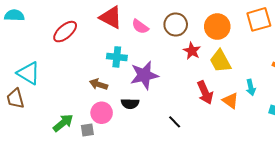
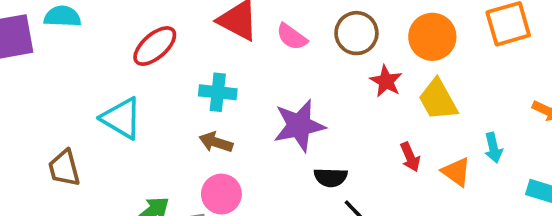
cyan cross: (117, 57) -> (218, 92), moved
cyan triangle: (29, 73) -> (122, 118), moved
red arrow: (205, 92) -> (410, 157), size x0.7
black semicircle: (130, 104) -> (331, 177), moved

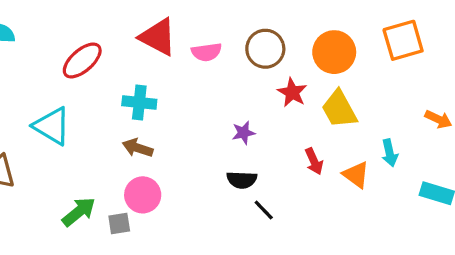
pink semicircle: (292, 37) -> (207, 52), turned -44
purple star: (299, 126) -> (243, 133), moved, size x0.5

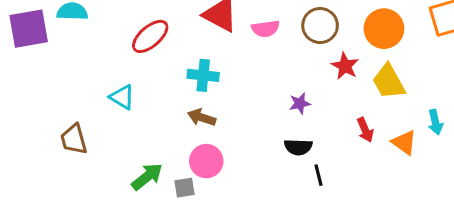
cyan triangle: (52, 126) -> (122, 97), size x0.7
black line: (264, 210) -> (318, 175), turned 30

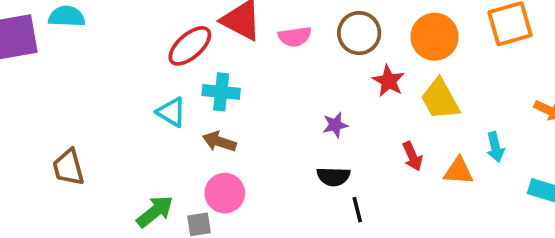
red ellipse: (150, 36) -> (190, 46), moved
cyan triangle: (122, 97) -> (171, 112), moved
orange triangle: (404, 142) -> (458, 171), turned -32

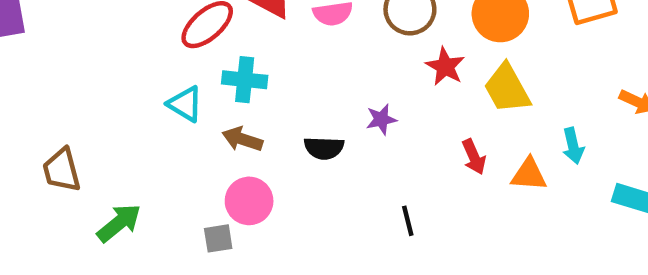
black semicircle: (333, 177) -> (324, 148), moved
green arrow: (155, 211) -> (119, 223), moved

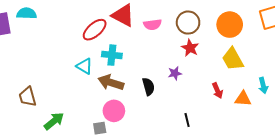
red star: (445, 66) -> (190, 48), moved
brown arrow: (242, 139) -> (111, 82), size x1.4
black semicircle: (324, 148) -> (148, 87), turned -108

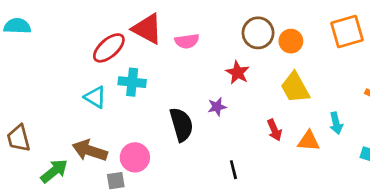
brown circle: (188, 23) -> (258, 33), moved
orange circle: (230, 25) -> (291, 41), size x0.7
brown arrow: (111, 82) -> (90, 151), moved
black semicircle: (148, 87) -> (181, 125), size x1.4

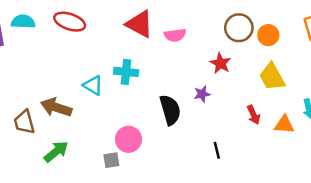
red ellipse: (109, 48) -> (70, 22), moved, turned 60
brown arrow: (90, 151) -> (56, 107), moved

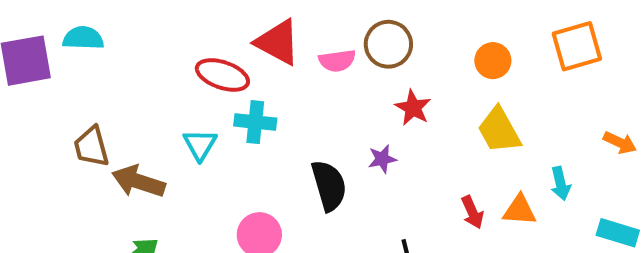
red ellipse: (70, 22) -> (222, 75), moved
brown circle: (239, 28) -> (388, 44), moved
cyan triangle: (93, 85) -> (200, 145), turned 30
red arrow: (254, 115) -> (472, 212), moved
brown trapezoid: (24, 122) -> (91, 147), moved

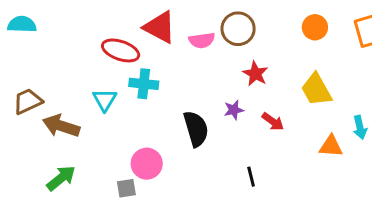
orange circle: (493, 61) -> (315, 27), moved
brown trapezoid: (91, 147) -> (28, 101), turned 80
red arrow: (472, 212) -> (273, 122), moved, turned -30

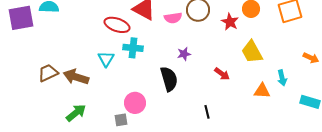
red star: (255, 74) -> (230, 22), moved
brown trapezoid: (28, 101) -> (48, 73), moved
purple star: (234, 110) -> (184, 54), moved

